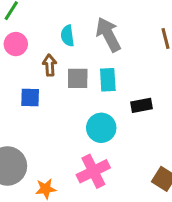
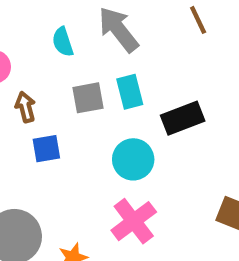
brown arrow: (50, 65) -> (25, 107), moved
blue square: (30, 98) -> (46, 149), moved
black rectangle: (141, 105) -> (183, 118), size x1.4

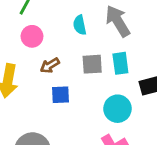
brown arrow: (25, 107) -> (50, 65), turned -114

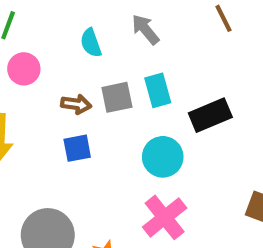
gray arrow: (118, 21) -> (145, 29), size x0.7
brown arrow: (50, 65) -> (76, 104), moved, turned -132

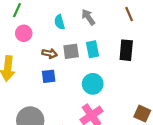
black rectangle: (210, 115) -> (126, 50), moved, turned -66

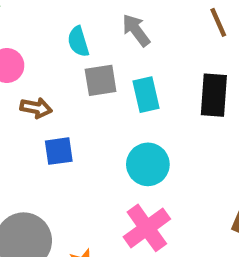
gray square: (71, 51) -> (101, 80), moved
brown arrow: (50, 53) -> (36, 108), moved

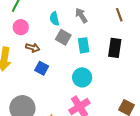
gray square: (101, 80) -> (63, 37), turned 35
blue square: (59, 151) -> (42, 68), turned 32

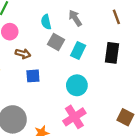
cyan rectangle: (84, 45) -> (78, 51), turned 35
blue square: (42, 68) -> (33, 76), turned -32

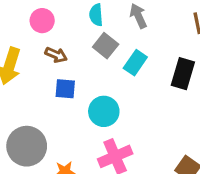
cyan circle: (77, 85) -> (104, 111), moved

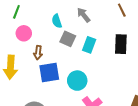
brown arrow: (56, 55) -> (38, 53), turned 88
blue square: (65, 89) -> (49, 73), size x1.5

